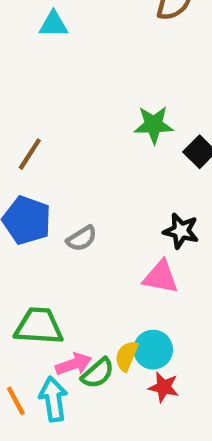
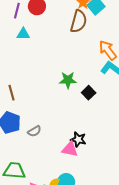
brown line: (30, 154) -> (12, 93), turned -49
black star: (181, 231) -> (78, 139), moved

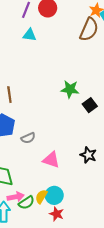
black star: (78, 139) -> (88, 155), moved
pink triangle: (70, 149) -> (51, 160), moved

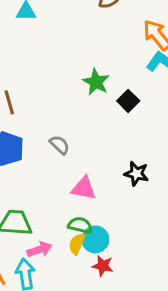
green star: (70, 89) -> (96, 82), turned 30
gray semicircle: (28, 138) -> (60, 145), moved, turned -104
green semicircle: (26, 203) -> (80, 225), moved, turned -126

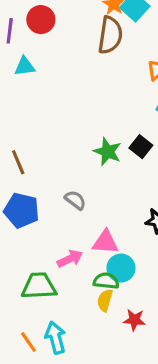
green star: (96, 82) -> (108, 152), moved
cyan circle: (95, 239) -> (121, 268), moved
pink arrow: (40, 249) -> (70, 259), moved

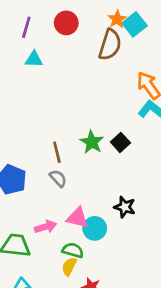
red circle: (41, 20) -> (66, 23), moved
brown line: (18, 162) -> (57, 152), moved
cyan circle: (121, 268) -> (95, 228), moved

